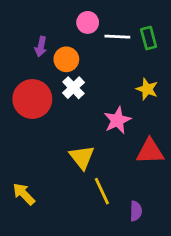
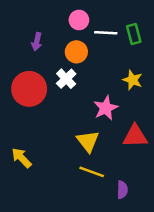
orange circle: (66, 59) -> (76, 52), moved
yellow triangle: (82, 157) -> (88, 141), moved
yellow line: (102, 191) -> (92, 172), turned -45
yellow arrow: (24, 194) -> (21, 158), moved

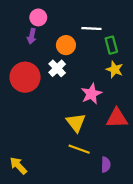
pink circle: (79, 20) -> (38, 17), moved
green rectangle: (134, 34) -> (111, 45), moved
yellow arrow: (21, 158) -> (18, 166), moved

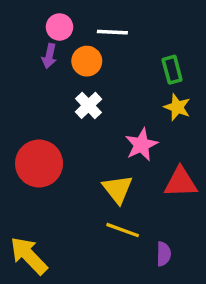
white line: (91, 29) -> (112, 32), moved
orange circle: (66, 45) -> (87, 61), moved
red circle: (25, 77) -> (39, 164), moved
yellow arrow: (18, 166) -> (29, 256), size x1.4

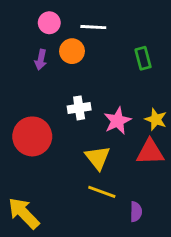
purple arrow: (49, 56) -> (41, 60), moved
white cross: (88, 105) -> (79, 108), moved, turned 35
yellow star: (177, 107) -> (156, 119), moved

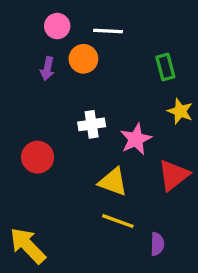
yellow star: (156, 119) -> (180, 111), moved
red circle: (32, 136) -> (38, 157), size x0.7
red triangle: (150, 152) -> (174, 175), turned -36
yellow triangle: (98, 158) -> (113, 182), turned -32

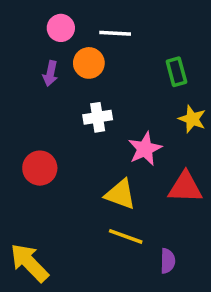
white cross: (92, 124) -> (98, 117), moved
red triangle: (174, 175) -> (185, 187), turned 40

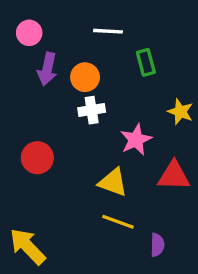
pink circle: (61, 28) -> (29, 33), moved
orange circle: (89, 63) -> (85, 77), moved
green rectangle: (176, 72) -> (146, 62), moved
purple arrow: (50, 73) -> (47, 69), size x1.4

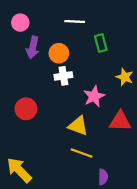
purple semicircle: (157, 245) -> (103, 177), moved

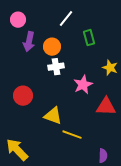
white line: (75, 21) -> (66, 19), turned -54
yellow triangle: (78, 126) -> (53, 116), moved
purple semicircle: (103, 177) -> (103, 156), moved

